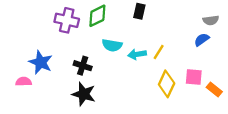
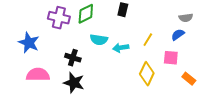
yellow line: (159, 52) -> (148, 40), moved
blue star: (41, 62) -> (29, 43), moved
pink square: (194, 77) -> (171, 58), moved
pink semicircle: (24, 82) -> (38, 75), moved, size x1.6

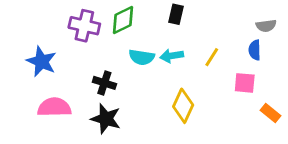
blue semicircle: (178, 35) -> (255, 50), turned -56
cyan arrow: (121, 48) -> (172, 56), moved
yellow diamond: (147, 74) -> (183, 106), moved

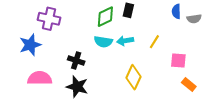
green diamond: (123, 20) -> (105, 17), moved
purple cross: (84, 26) -> (49, 19), moved
blue semicircle: (255, 50) -> (176, 11), moved
blue star: (41, 61) -> (30, 45), turned 30
orange rectangle: (270, 113) -> (189, 84), moved

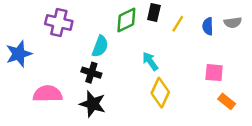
blue semicircle: (176, 11) -> (208, 26), moved
cyan arrow: (125, 41) -> (150, 61), moved, turned 63
cyan semicircle: (103, 42) -> (100, 46), moved, turned -78
yellow line: (154, 42) -> (178, 24), moved
blue star: (30, 45) -> (19, 54), moved

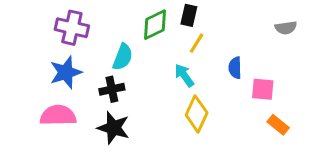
yellow line: (178, 24) -> (197, 43), moved
blue semicircle: (208, 26) -> (235, 68), moved
blue star: (19, 54) -> (66, 72), moved
black cross: (91, 73) -> (112, 89), turned -30

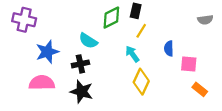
purple cross: (72, 28) -> (24, 20), moved
cyan semicircle: (123, 57) -> (88, 41), turned 102

